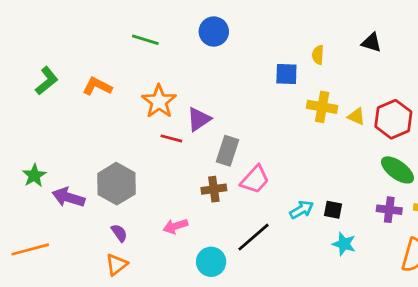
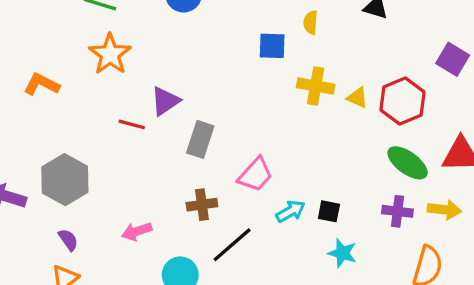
orange L-shape: (97, 86) -> (41, 84), moved
orange star: (159, 101) -> (110, 54), moved
pink trapezoid: (255, 180) -> (255, 175), moved
brown cross: (214, 189) -> (202, 205), moved

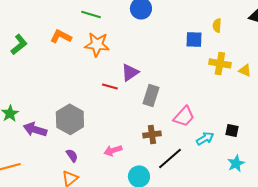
orange star: (110, 54) -> (97, 44), turned -30
orange L-shape: (41, 84) -> (61, 36), moved
black square: (329, 211) -> (232, 130), moved
cyan star: (342, 253) -> (236, 163), turned 30

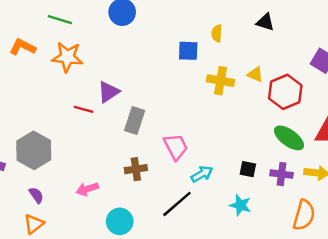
yellow triangle: (245, 70) -> (255, 74), moved
pink trapezoid: (184, 116) -> (176, 147), turned -70
black square: (232, 130) -> (248, 169), moved
black line: (170, 158) -> (177, 204), moved
cyan star: (236, 163) -> (240, 205), turned -30

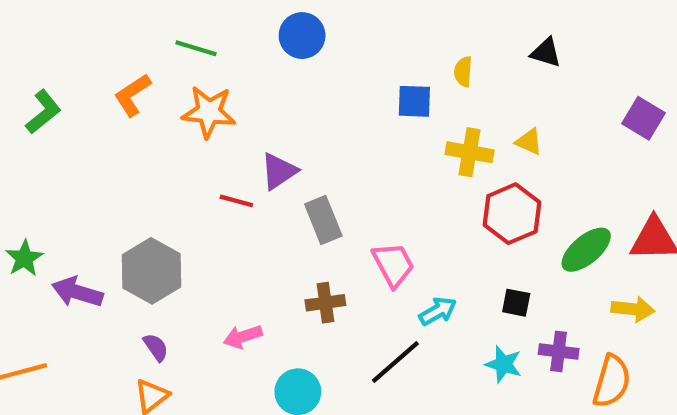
orange L-shape: (23, 47) -> (132, 95), turned -60
red hexagon: (285, 92) -> (512, 214), moved
gray rectangle: (135, 121) -> (323, 220), turned -40
green ellipse: (289, 138) -> (586, 250), turned -76
purple cross: (282, 174) -> (559, 351), moved

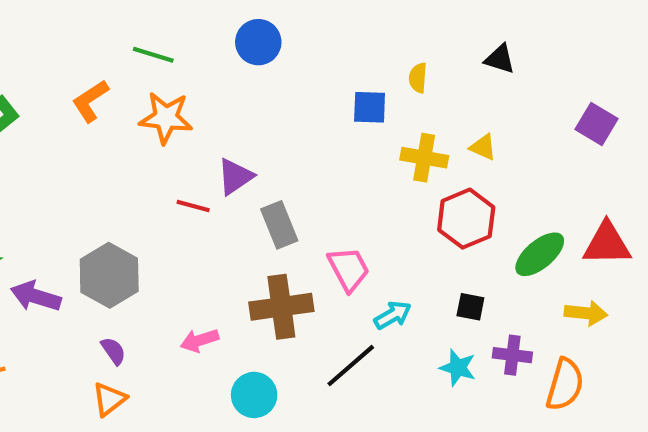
brown cross: (325, 303) -> (281, 307), size x1.6

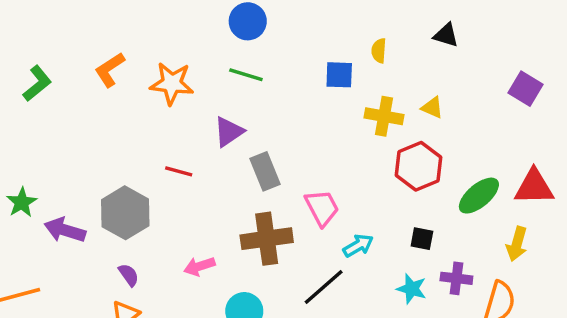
green line: (153, 55) -> (246, 75), moved
red line: (193, 206) -> (179, 171), moved
yellow arrow: (586, 313) -> (517, 244), turned 100

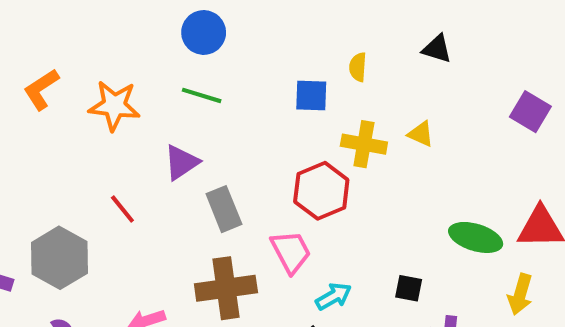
red hexagon: (419, 166) -> (321, 191), moved
red line: (179, 171) -> (122, 209), turned 36
green ellipse: (479, 196) -> (476, 237), turned 57

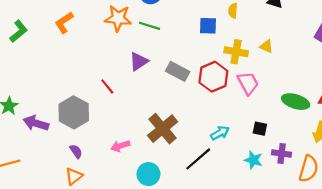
orange star: (114, 106) -> (118, 18), moved
gray rectangle: (224, 209) -> (178, 71), moved, turned -40
pink trapezoid: (291, 252) -> (248, 83), moved
brown cross: (226, 288) -> (163, 129), turned -32

